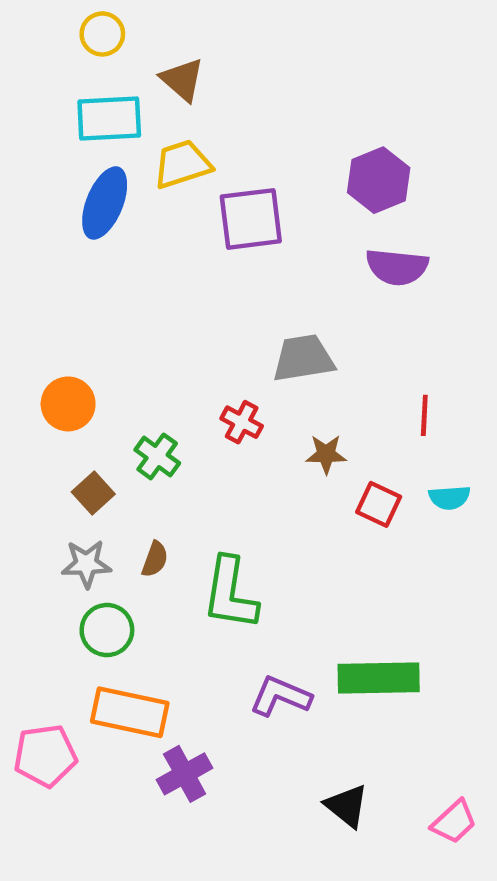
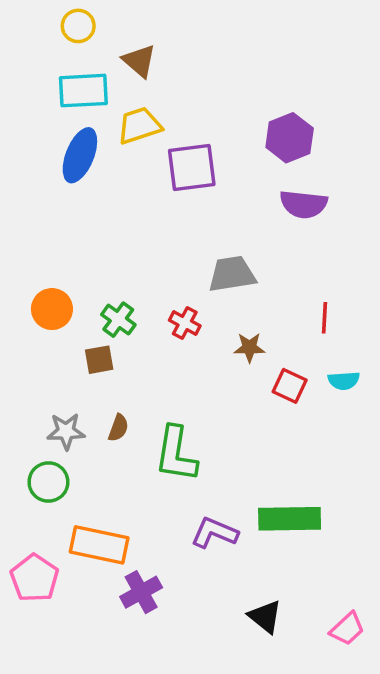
green cross: (157, 456) -> (118, 320), moved
brown square: (93, 493) -> (99, 360), moved, turned 32
green circle: (107, 630) -> (48, 482), moved
pink pentagon: (45, 756) -> (34, 578), turned -30

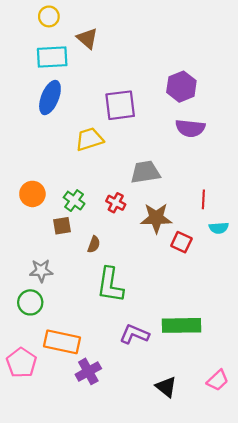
yellow trapezoid: (139, 126) -> (89, 139), moved
brown star: (249, 347) -> (156, 218), size x1.6
cyan semicircle: (344, 381) -> (219, 228), moved
brown semicircle: (118, 428) -> (94, 244), moved
pink trapezoid: (347, 629) -> (218, 380), moved

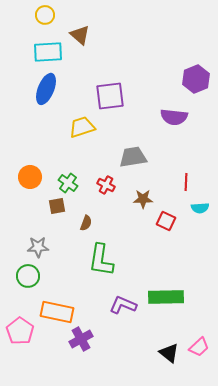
purple hexagon: (181, 87) -> (196, 79), moved
brown star: (156, 218) -> (143, 199), size x0.7
black triangle: (166, 387) -> (169, 353), moved

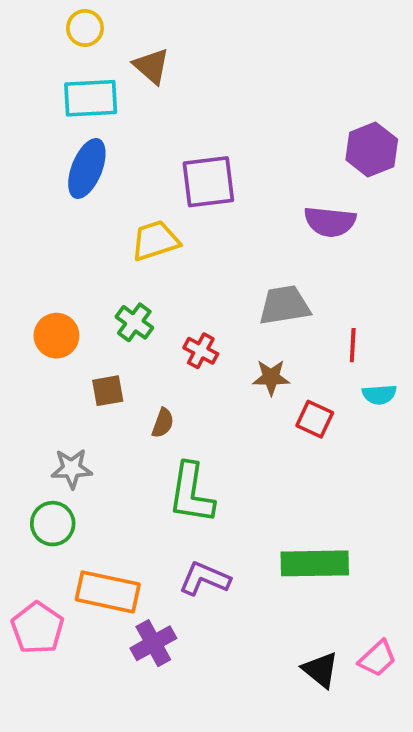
gray trapezoid: (133, 157) -> (284, 305), moved
green cross: (68, 183) -> (134, 322), moved
purple L-shape: (123, 305) -> (205, 579), moved

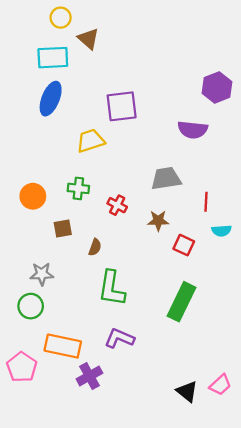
yellow circle: (85, 28) -> (61, 18), moved
green cross: (134, 322) -> (78, 188), turned -30
green rectangle: (315, 563) -> (182, 302), moved, turned -63

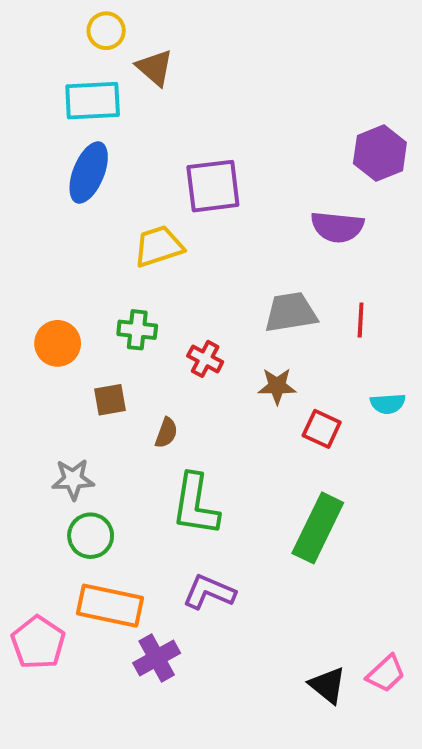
red line: (206, 202) -> (361, 320), moved
green circle: (31, 306) -> (91, 536), moved

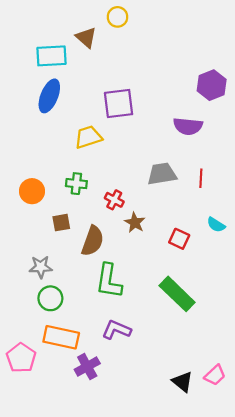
yellow circle: (106, 31) -> (118, 17), moved
brown star: (277, 386) -> (135, 223), moved, turned 30
cyan semicircle: (388, 404) -> (216, 225), turned 36
brown semicircle: (166, 433) -> (93, 241), size x1.8
green rectangle: (318, 528) -> (177, 294), turned -72

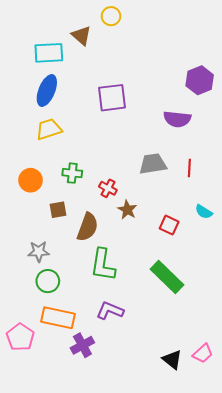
yellow trapezoid: (88, 137) -> (49, 129), moved

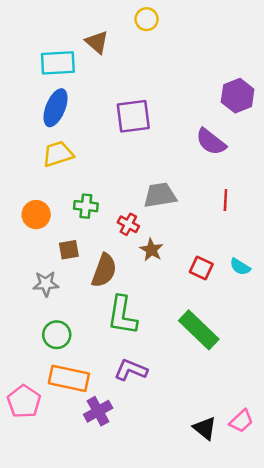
yellow circle: (111, 16) -> (147, 19), moved
purple semicircle: (177, 119) -> (211, 142), turned 32
gray trapezoid: (153, 164) -> (160, 195), moved
cyan semicircle: (204, 212) -> (240, 267), moved
gray star: (39, 252) -> (46, 284), moved

